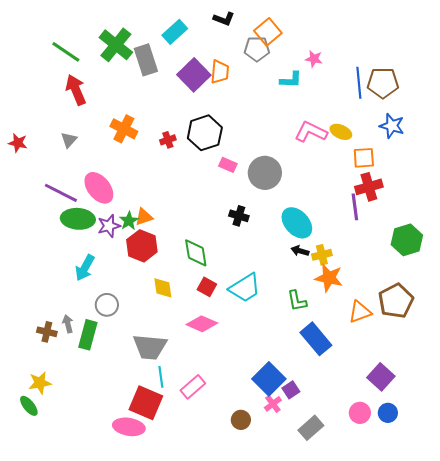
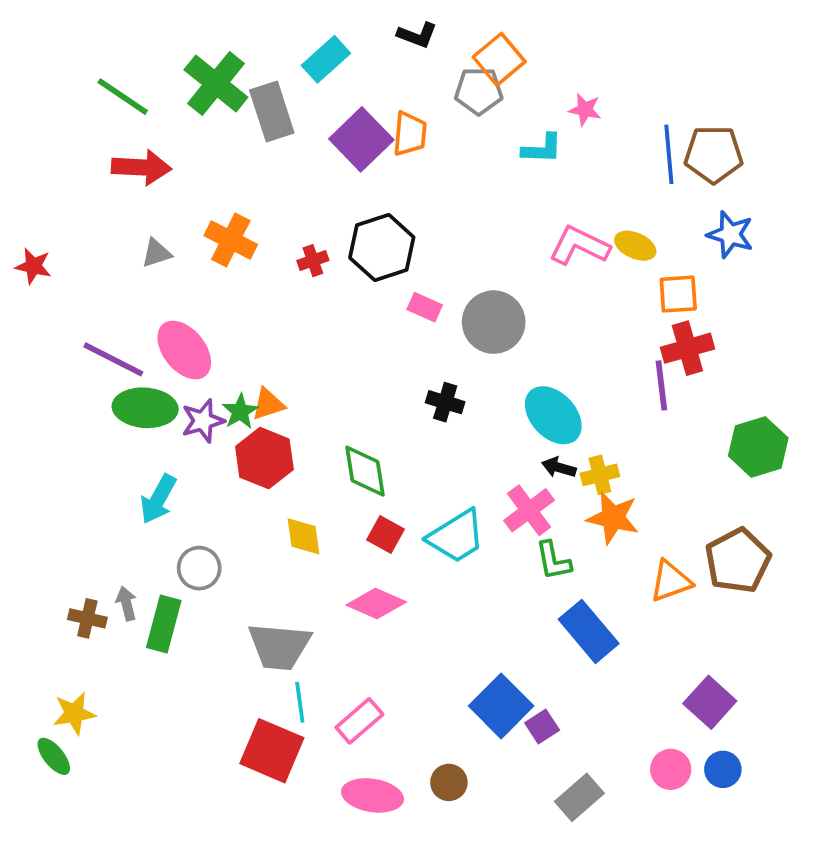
red arrow: (76, 90) -> (141, 167), turned 116
gray triangle: (69, 140) -> (156, 253), moved, turned 30
pink cross: (273, 404) -> (529, 510), moved, size x1.5
pink ellipse: (129, 427) -> (372, 795), moved

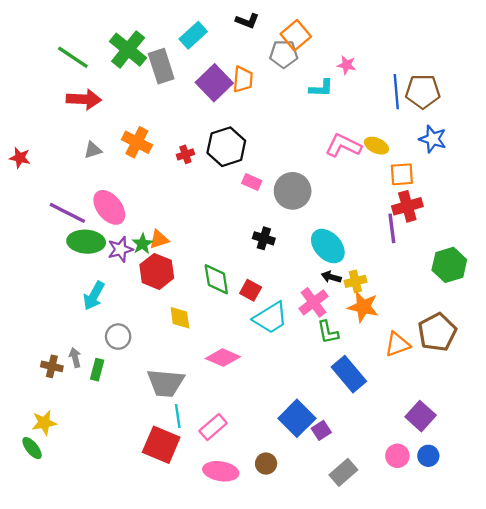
red square: (386, 535) -> (251, 290), moved
green rectangle: (164, 624) -> (97, 370), size x0.7

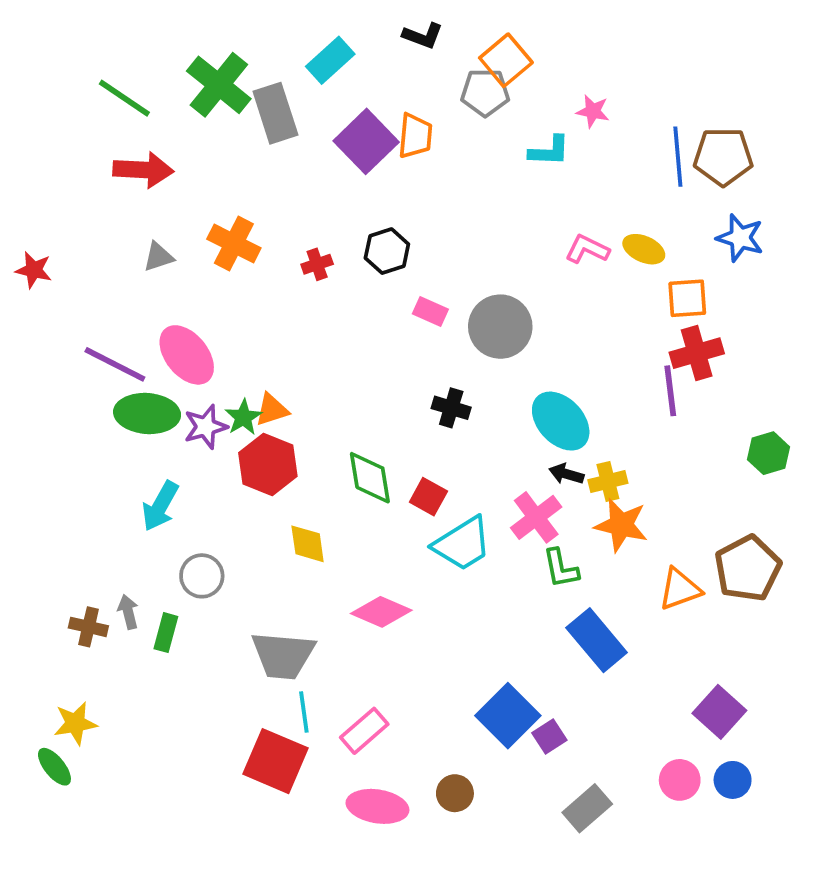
pink L-shape: (343, 146) -> (587, 249), size x0.7
black hexagon: (226, 147) -> (387, 251), size x0.7
green hexagon: (449, 265) -> (768, 453), size x0.7

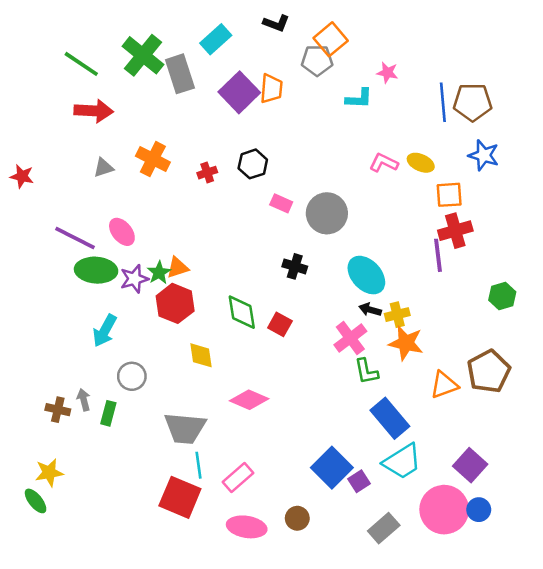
pink ellipse: (187, 355) -> (122, 232), size x0.7
cyan trapezoid: (462, 544) -> (402, 461), moved
pink circle: (680, 780) -> (444, 510), size x1.8

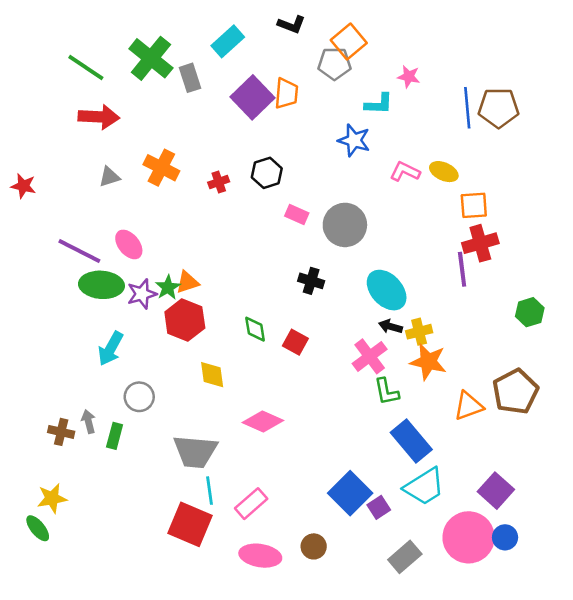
gray rectangle: (180, 74) -> (190, 78), size x0.7
blue star: (484, 155) -> (354, 140), moved
green diamond: (242, 312) -> (255, 329), size x0.7

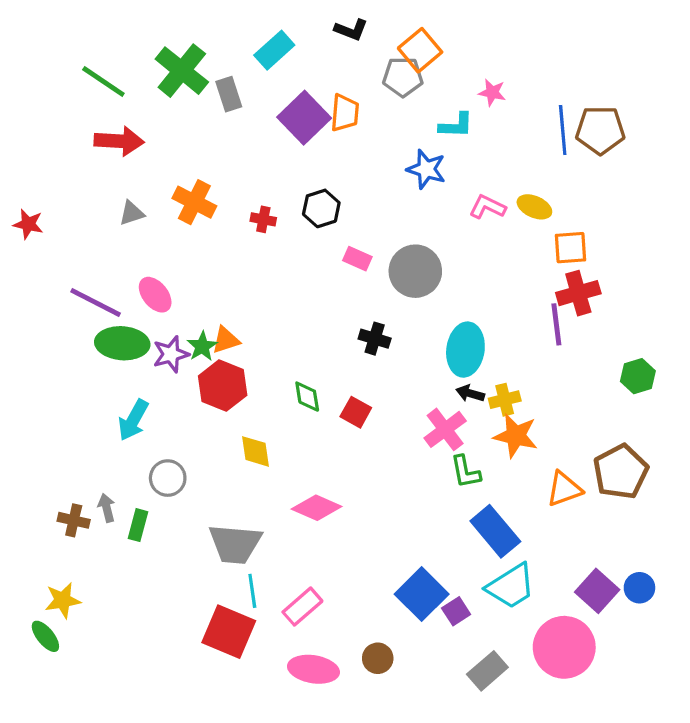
red cross: (219, 182) -> (263, 219), turned 30
cyan ellipse: (387, 290) -> (465, 350), turned 51
blue circle: (505, 537) -> (639, 588), moved

